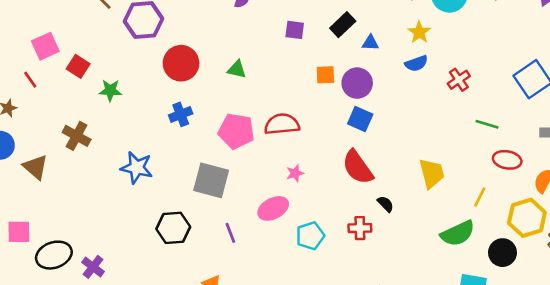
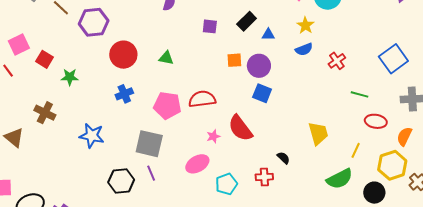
red semicircle: (358, 167) -> (240, 128), moved
purple line: (230, 233) -> (151, 173), moved

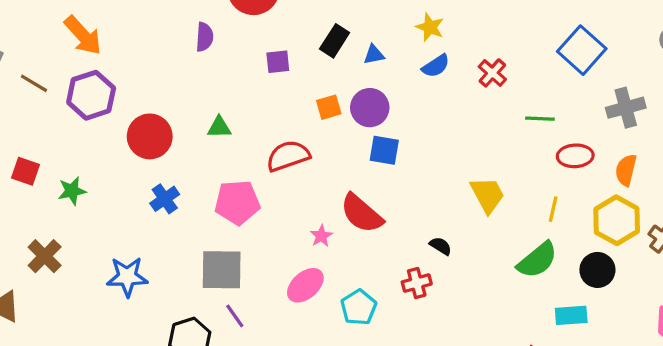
red semicircle: (202, 99) -> (288, 156), moved
brown cross: (45, 113) -> (45, 256), turned 30

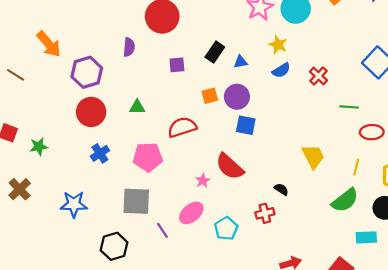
purple hexagon: (91, 95) -> (87, 72), moved
purple line: (235, 316) -> (162, 230), moved

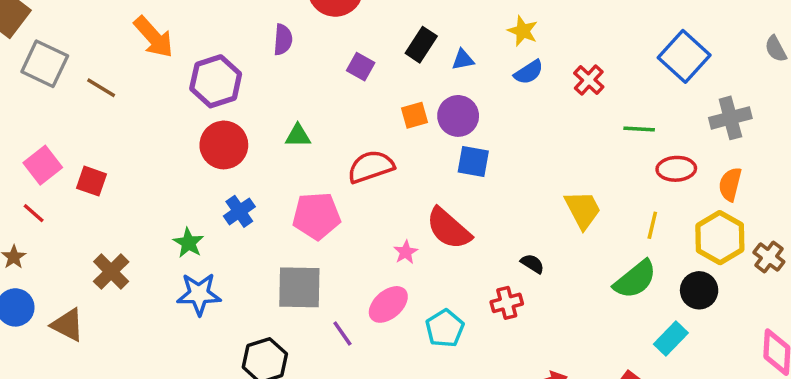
purple square: (177, 65) -> (361, 67), turned 35
green star: (39, 147) -> (188, 243), moved, turned -30
cyan rectangle: (366, 237) -> (671, 339), turned -42

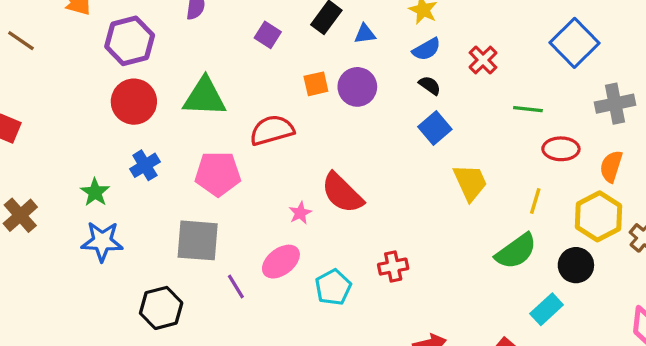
green triangle: (298, 136) -> (205, 97), size x1.8
blue square: (473, 162) -> (435, 128), moved, turned 36
black semicircle: (532, 264) -> (430, 85), moved

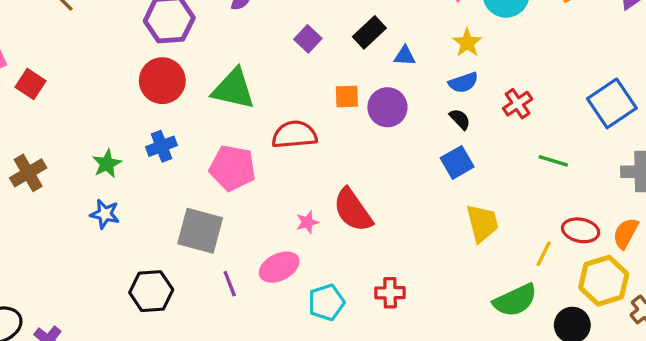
red ellipse: (561, 149) -> (581, 230), moved
blue star: (102, 241) -> (105, 214), size x0.7

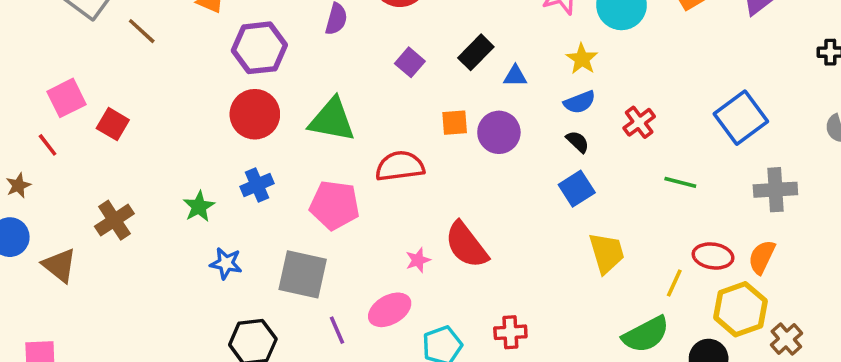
blue star: (105, 214) -> (226, 263), moved

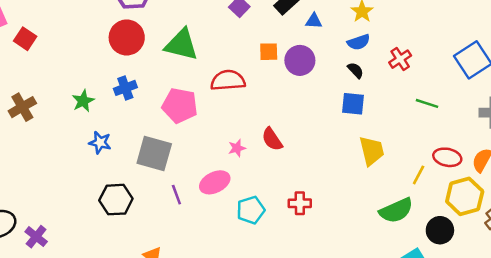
blue square: (577, 189) -> (353, 104), turned 35
red semicircle: (466, 245) -> (272, 139), size x0.7

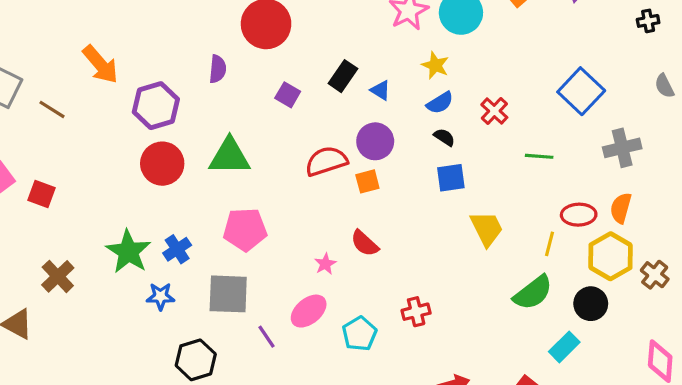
blue triangle: (314, 21) -> (380, 90), turned 42
orange square: (269, 52) -> (367, 181), moved
red semicircle: (228, 80) -> (326, 161), moved
blue cross: (125, 88) -> (177, 249), moved
green star: (83, 101) -> (128, 252), size x1.6

